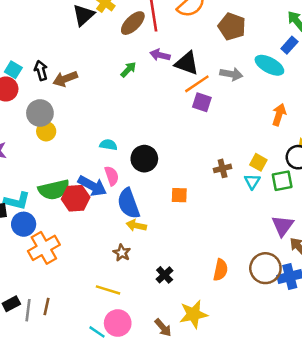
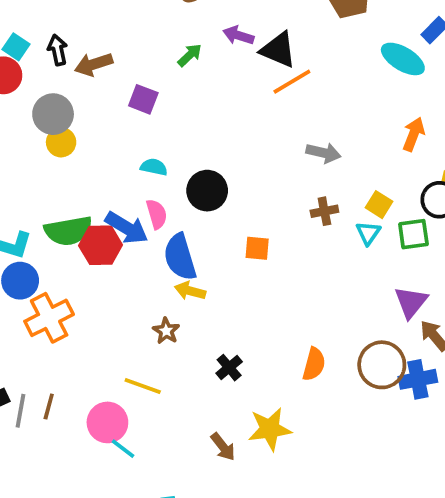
gray arrow: (231, 74) -> (323, 153), moved
purple square: (202, 102) -> (143, 99), moved
pink circle: (118, 323) -> (107, 422), moved

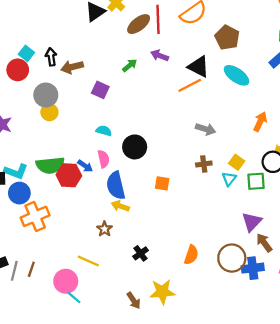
black triangle: (278, 50) -> (199, 67), moved
cyan ellipse: (403, 59) -> (237, 75), moved
blue arrow: (127, 228) -> (85, 166), size x0.6

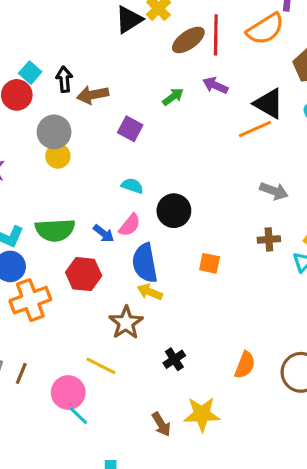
pink semicircle: (104, 159) -> (130, 225), turned 48
red hexagon: (69, 175) -> (84, 274), moved
brown star: (105, 229) -> (126, 323), size x1.5

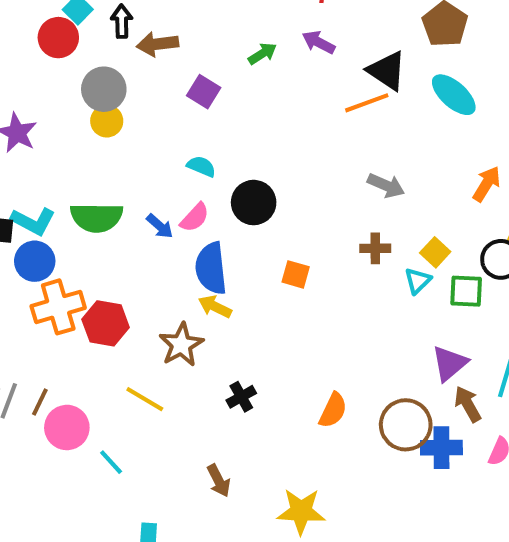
red hexagon: (84, 274) -> (106, 323), moved
pink circle: (68, 393) -> (67, 427), moved
yellow star: (202, 414) -> (301, 511), moved

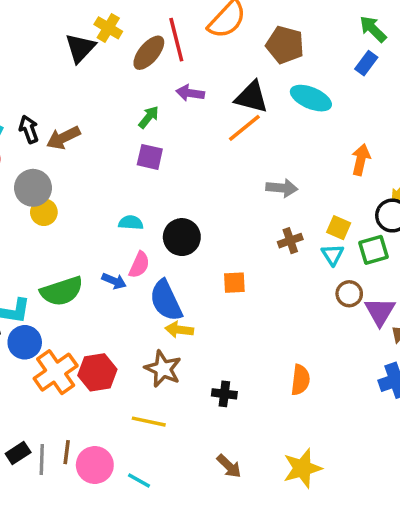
purple square: (204, 92) -> (150, 157), moved
black cross: (241, 397) -> (224, 394), turned -35
brown circle: (406, 425) -> (349, 294), moved, size x0.6

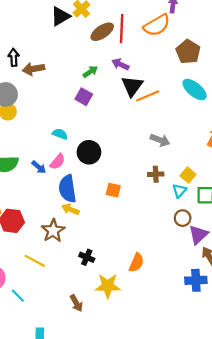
black triangle: (252, 97) -> (132, 86), moved, turned 35
yellow star: (302, 468) -> (108, 286), moved

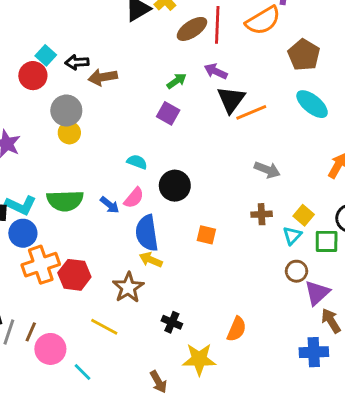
black arrow: (14, 57) -> (77, 62), turned -90

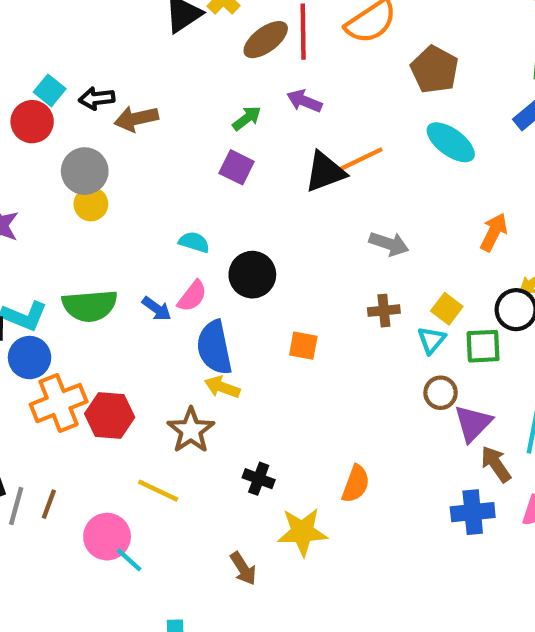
black triangle: (231, 100) -> (325, 172), moved, turned 36
pink circle: (50, 349) -> (107, 537), moved

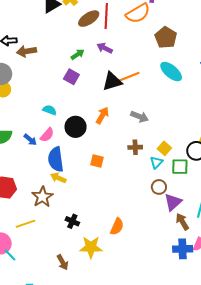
orange arrow: (494, 232) -> (102, 115), moved
yellow line: (158, 491) -> (26, 224), turned -48
blue cross: (473, 512) -> (183, 249), moved

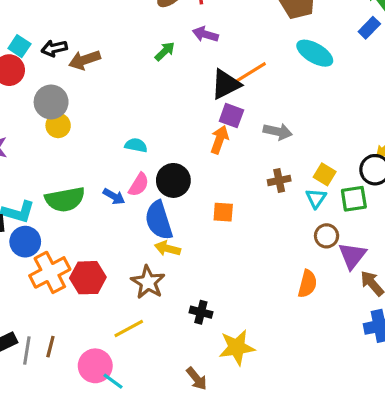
purple square: (71, 77) -> (231, 116), moved
black circle: (76, 127) -> (173, 180), moved
orange semicircle: (117, 227) -> (307, 284), moved

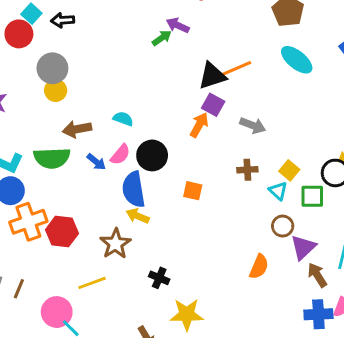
purple arrow: (205, 34) -> (178, 25), moved
brown arrow: (85, 60) -> (77, 129), moved
cyan triangle: (316, 198) -> (278, 191), turned -30

